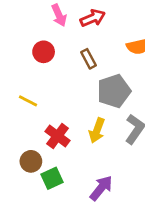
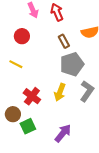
red arrow: (93, 18) -> (57, 12), turned -90
brown rectangle: (89, 59) -> (64, 41), moved
yellow line: (28, 101) -> (16, 64), moved

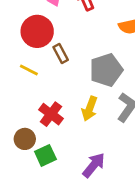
red circle: (22, 36) -> (37, 31), size x1.5
brown rectangle: (64, 41) -> (61, 53), moved

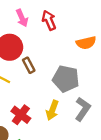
gray pentagon: (106, 70) -> (66, 79), turned 30

